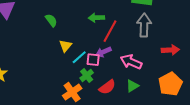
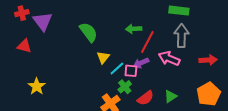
green semicircle: (51, 20) -> (89, 32), size x1.5
pink arrow: (131, 62) -> (169, 58), moved

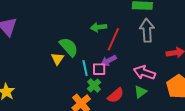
green semicircle: (89, 32) -> (69, 47), moved
yellow triangle: (103, 57) -> (57, 59), moved
pink arrow: (169, 58) -> (144, 73), moved
cyan line: (117, 69) -> (85, 68), turned -56

